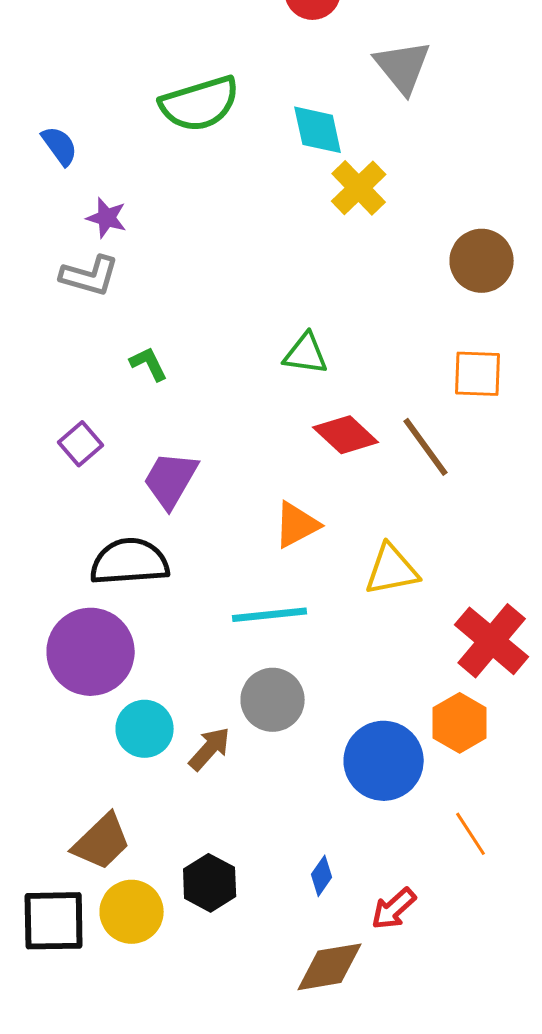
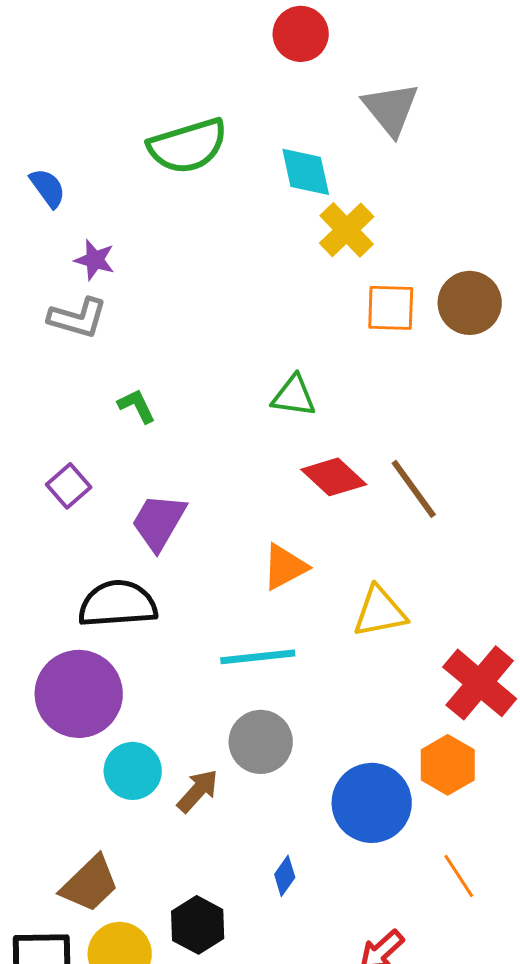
orange square: (478, 374) -> (391, 308), moved
blue diamond: (322, 876) -> (285, 876), moved

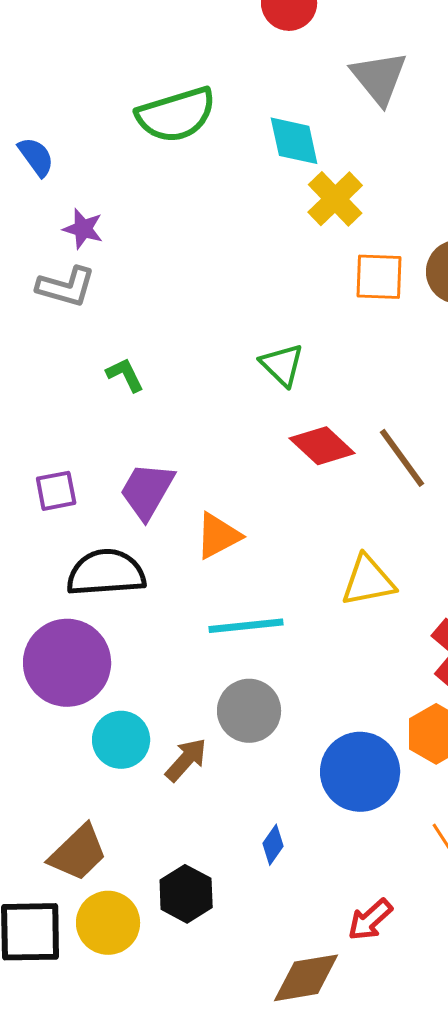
green triangle: (294, 396) -> (282, 365), turned 36
purple square: (69, 486) -> (56, 491), moved, turned 30
orange triangle: (285, 567) -> (218, 536), moved

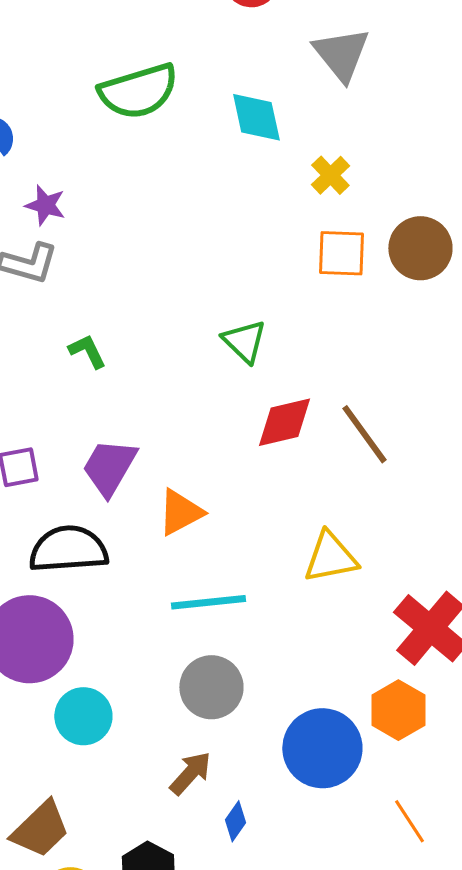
yellow cross: (335, 199) -> (330, 175), moved, size x0.7
red diamond: (322, 446) -> (284, 422), turned -56
brown arrow: (186, 760) -> (190, 773), moved

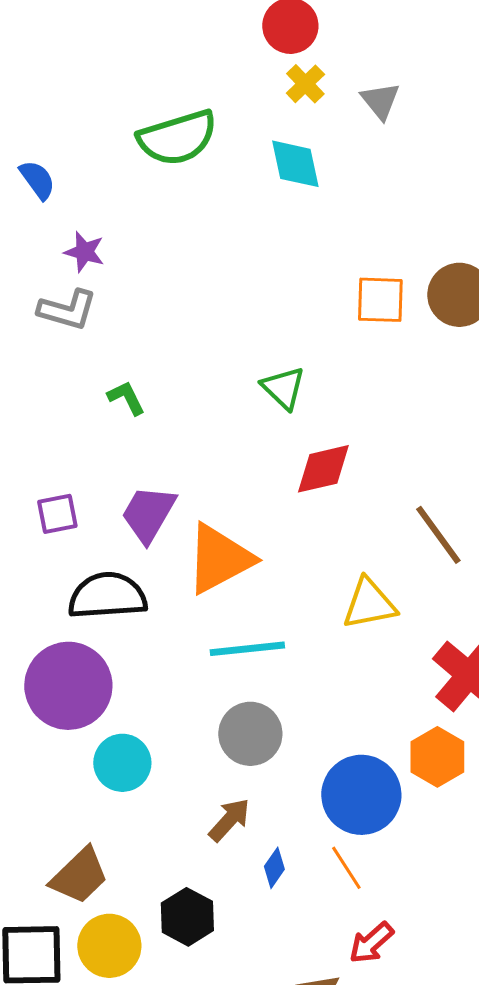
gray triangle: (341, 54) -> (380, 101), size x0.7
yellow cross: (330, 175) -> (305, 84), moved
brown line: (364, 434) -> (438, 535), moved
orange triangle: (180, 512) -> (219, 559), size x1.5
orange line: (409, 821) -> (346, 868), moved

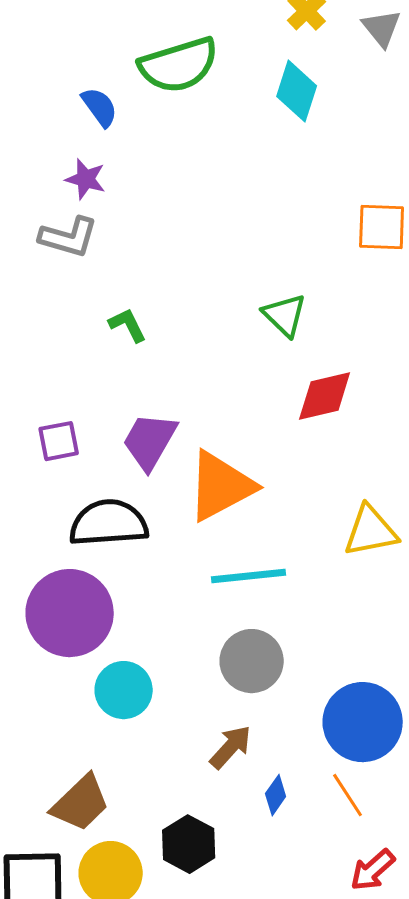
cyan diamond: (295, 164) -> (297, 91), turned 30
blue semicircle: (37, 180) -> (100, 107), moved

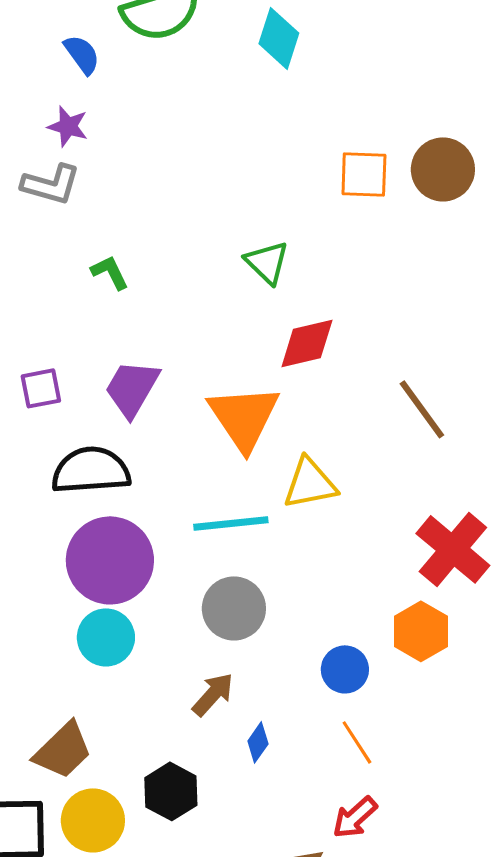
orange triangle: (221, 486) -> (244, 417), moved, turned -36
yellow triangle: (371, 531) -> (310, 483), moved
purple circle: (70, 613) -> (110, 560), moved
blue circle: (363, 722) -> (345, 669), size x0.6
orange line: (348, 795) -> (357, 742), moved

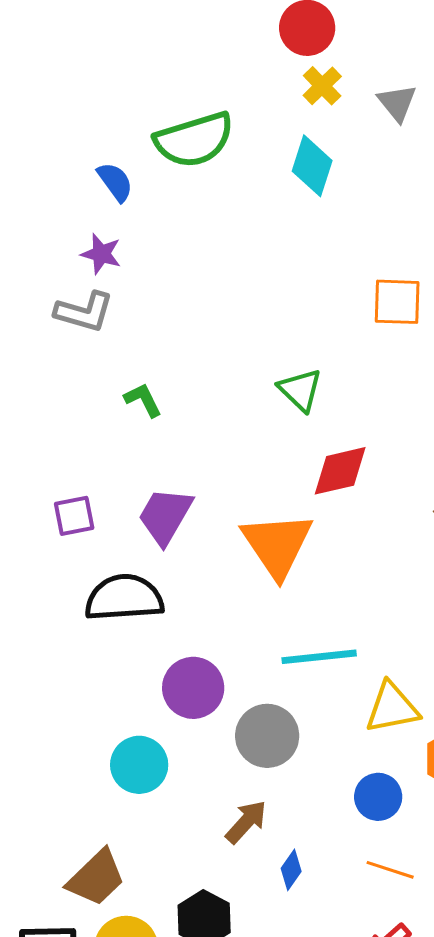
yellow triangle: (310, 483) -> (392, 708), moved
cyan line: (231, 523) -> (319, 657), moved
purple circle: (110, 560) -> (193, 688), moved, size x0.7
orange line: (357, 742) -> (390, 870), turned -39

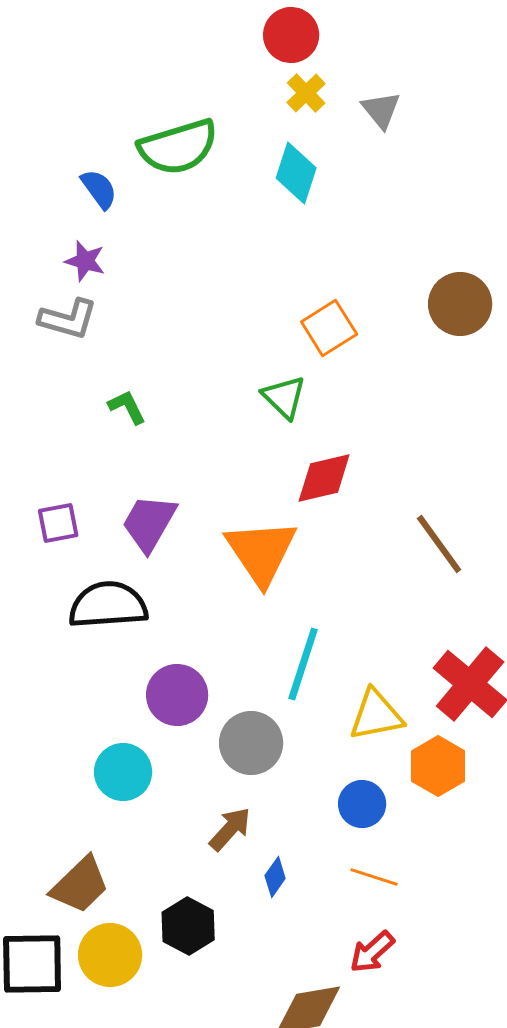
orange square: (397, 302) -> (329, 328), moved, turned -34
cyan line: (319, 657) -> (303, 664), turned -66

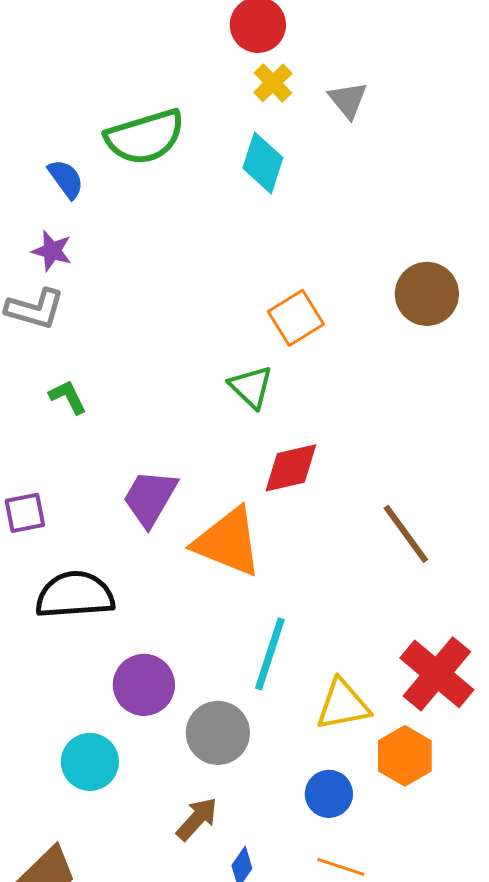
green L-shape: (127, 407) -> (68, 397), moved
purple trapezoid: (149, 523) -> (150, 498), moved
orange triangle: (261, 552) -> (228, 542), turned -34

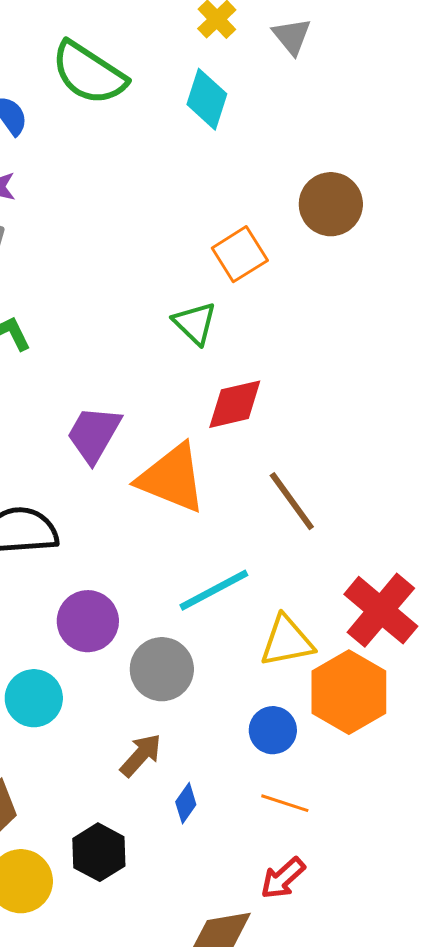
green semicircle: (145, 137) -> (89, 73), turned 50
brown circle: (427, 294) -> (331, 204), moved
brown line: (406, 534) -> (292, 501), moved
cyan line: (270, 654) -> (214, 590), turned 44
orange hexagon: (405, 756) -> (349, 692), size x1.4

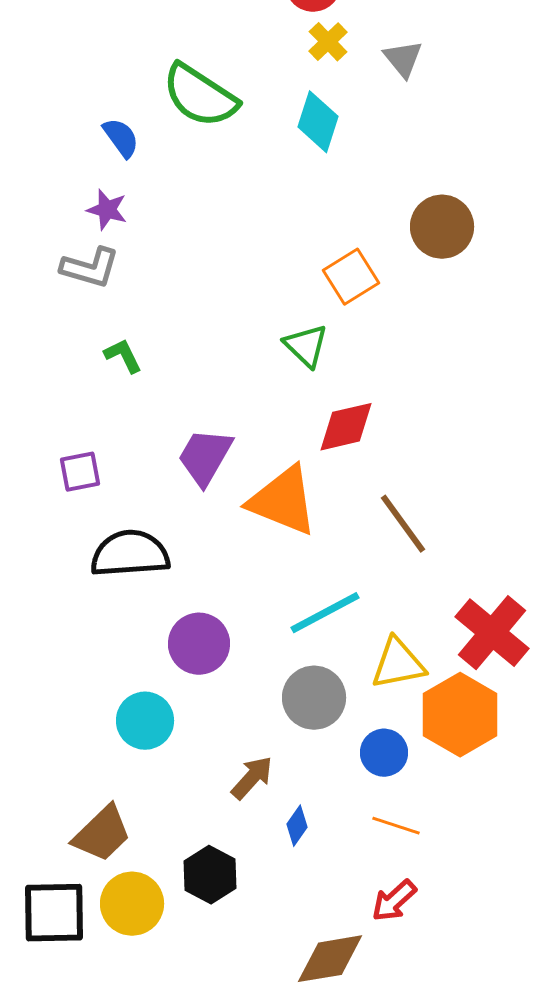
gray circle: (162, 669) -> (314, 698), moved

